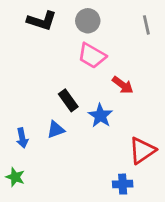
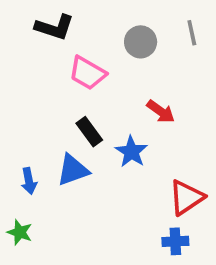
gray circle: (88, 21) -> (141, 42), moved
pink trapezoid: (92, 56) -> (87, 73), moved
blue triangle: (56, 130) -> (73, 170), size x1.4
blue cross: (123, 184) -> (175, 241), moved

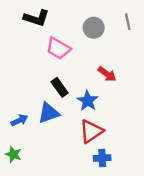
blue arrow: (29, 181) -> (19, 120), turned -105
red triangle: (186, 197) -> (91, 131), moved
blue cross: (175, 241) -> (102, 158), moved

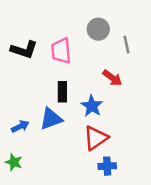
black L-shape: (36, 18) -> (24, 50), moved
gray line: (128, 22) -> (126, 45), moved
pink trapezoid: (58, 48) -> (61, 51), turned 55
black rectangle: (60, 87) -> (62, 92), turned 36

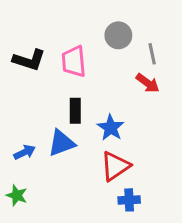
red arrow: (112, 78) -> (148, 83), moved

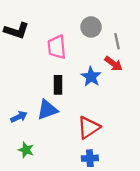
black L-shape: (29, 60) -> (17, 31), moved
blue star: (111, 128) -> (91, 77), moved
green star: (17, 195) -> (26, 150), moved
blue cross: (129, 200) -> (90, 158), moved

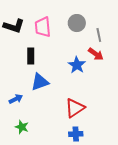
pink trapezoid: (57, 47) -> (43, 27), moved
black rectangle: (58, 85) -> (31, 56), moved
blue triangle: (47, 110) -> (40, 82), moved

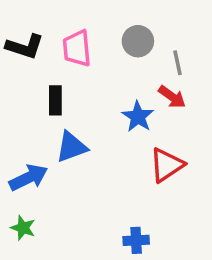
blue arrow: (16, 99) -> (28, 178), size x1.5
red triangle: (75, 108) -> (167, 165), moved
green star: (22, 127) -> (23, 228), moved

